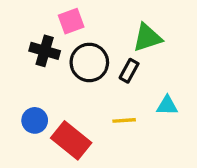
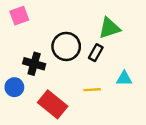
pink square: (71, 21) -> (19, 16), moved
black cross: (45, 51) -> (34, 64), moved
blue circle: (35, 120) -> (14, 87), moved

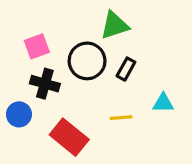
pink square: (19, 16) -> (37, 46), moved
green triangle: (109, 28) -> (115, 25), moved

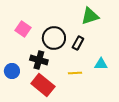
green triangle: (115, 25) -> (90, 16), moved
pink square: (37, 46) -> (23, 29), turned -35
black cross: (45, 84) -> (39, 60), moved

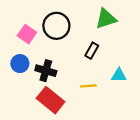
black circle: (54, 38) -> (56, 26), moved
blue circle: (12, 71) -> (20, 64), moved

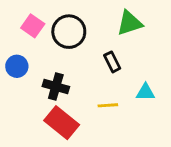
pink square: (27, 34) -> (33, 26), moved
black rectangle: (92, 51) -> (112, 62), turned -56
blue circle: (20, 64) -> (17, 66), moved

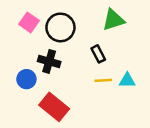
blue circle: (17, 66) -> (26, 79), moved
black cross: (56, 86) -> (49, 61), moved
yellow line: (108, 105) -> (103, 80), moved

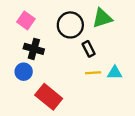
black circle: (60, 27) -> (70, 25), moved
black cross: (49, 61) -> (34, 49), moved

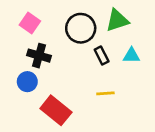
yellow line: (93, 73) -> (105, 93), moved
cyan triangle: (115, 73) -> (132, 56), moved

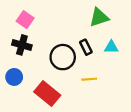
black circle: (81, 28) -> (63, 57), moved
black cross: (39, 56) -> (22, 45), moved
blue circle: (27, 82) -> (14, 77), moved

